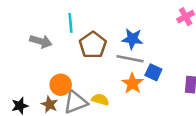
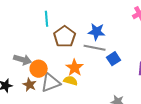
gray arrow: (41, 41) -> (23, 60), moved
blue square: (153, 72) -> (114, 59), turned 32
orange star: (132, 83) -> (75, 68), moved

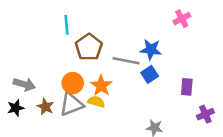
blue star: (97, 32) -> (151, 50), moved
gray arrow: (23, 60) -> (24, 84), moved
orange circle: (39, 69) -> (73, 83), moved

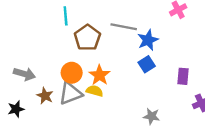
blue star: (151, 50) -> (148, 40), turned -30
gray line: (126, 61) -> (124, 27), moved
black star: (16, 108) -> (16, 109), moved

